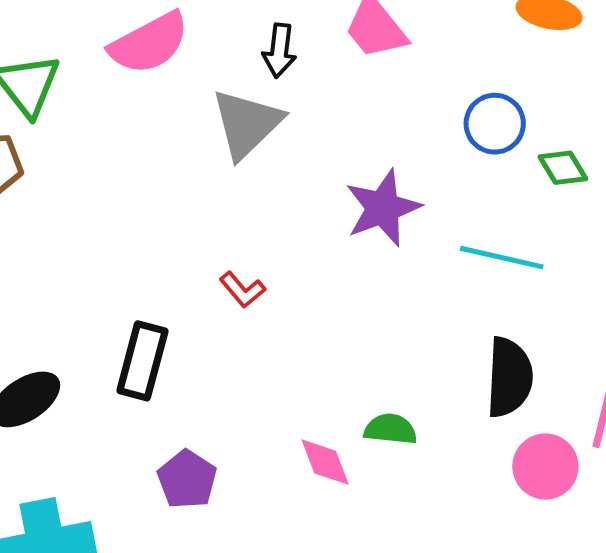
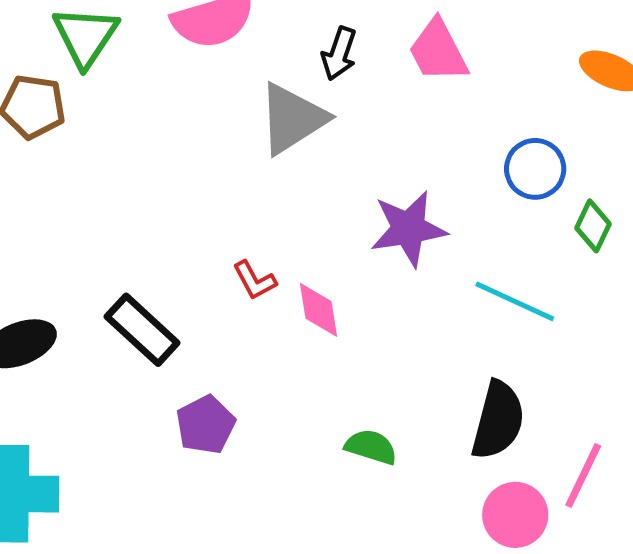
green diamond: (563, 168) -> (593, 226), turned 45
black rectangle: (142, 361) -> (142, 330), turned -74
pink diamond: (325, 462) -> (318, 310), moved
purple pentagon: (187, 479) -> (206, 425), moved

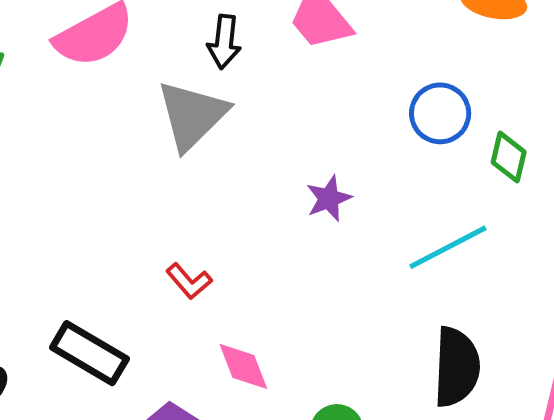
purple star: (408, 229) -> (329, 198), size x0.6
cyan line: (515, 301) -> (448, 247), turned -40
pink diamond: (318, 310) -> (243, 366), moved

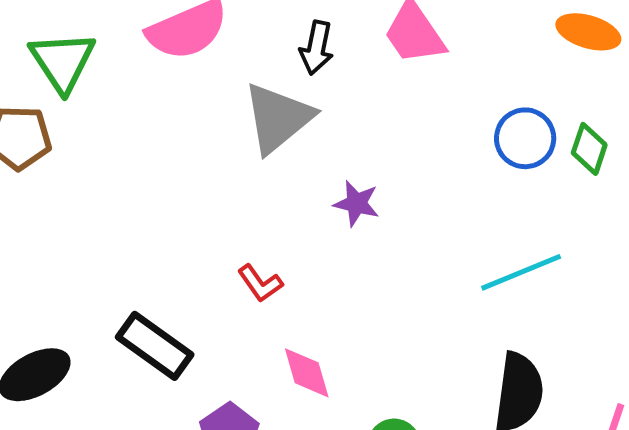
green diamond: (509, 157) -> (589, 149), moved
purple star: (329, 198) -> (357, 203), moved, turned 30

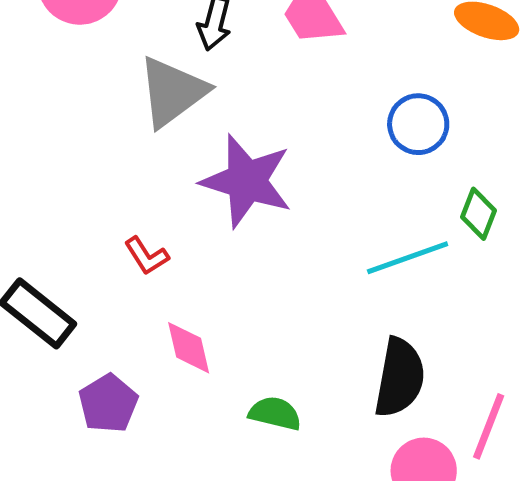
green diamond: (589, 149) -> (479, 214), moved
purple star: (357, 203) -> (247, 181), size x2.0

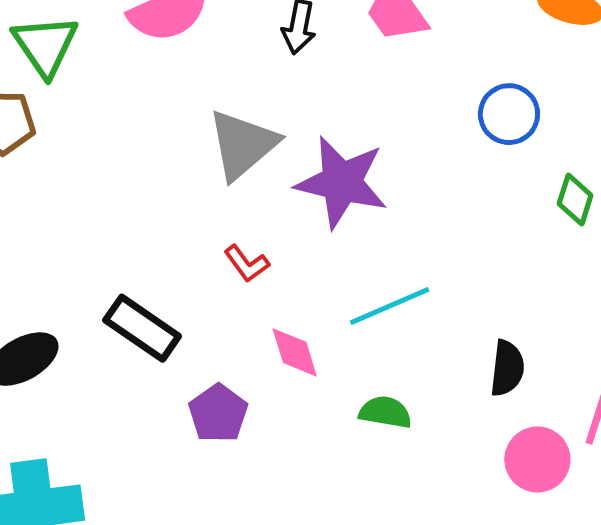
gray triangle: (172, 92) -> (243, 145), moved
cyan line: (408, 258) -> (390, 306), moved
black semicircle: (400, 378) -> (507, 368), size x0.7

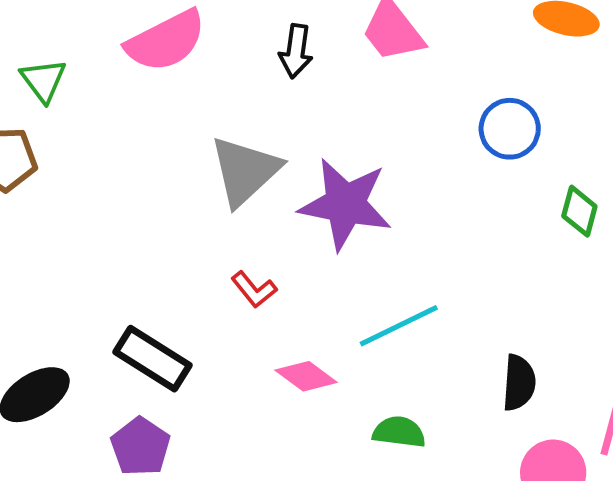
green triangle: (45, 45) -> (43, 80), size x0.7
pink diamond: (295, 352) -> (306, 376), turned -34
purple pentagon: (218, 413) -> (140, 447), moved

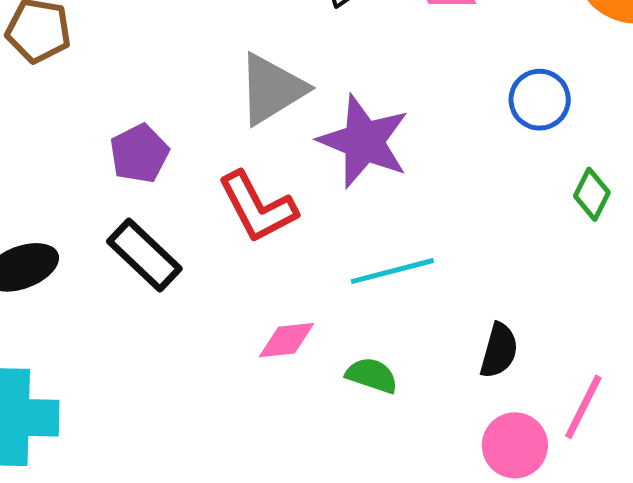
red L-shape: (254, 290) -> (257, 207), size x1.8
pink diamond: (306, 376) -> (287, 340), moved, turned -54
purple pentagon: (140, 447) -> (139, 154), moved

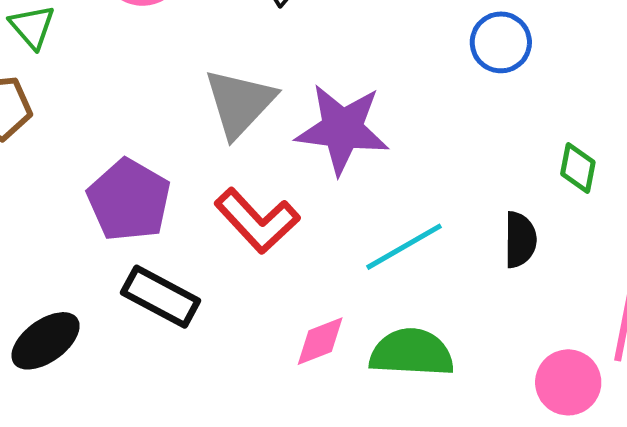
purple pentagon: (139, 154) -> (129, 200), size x1.4
green diamond: (592, 194) -> (578, 168), moved
black semicircle: (499, 351) -> (520, 240), moved
green semicircle: (372, 375) -> (412, 353), size x1.6

